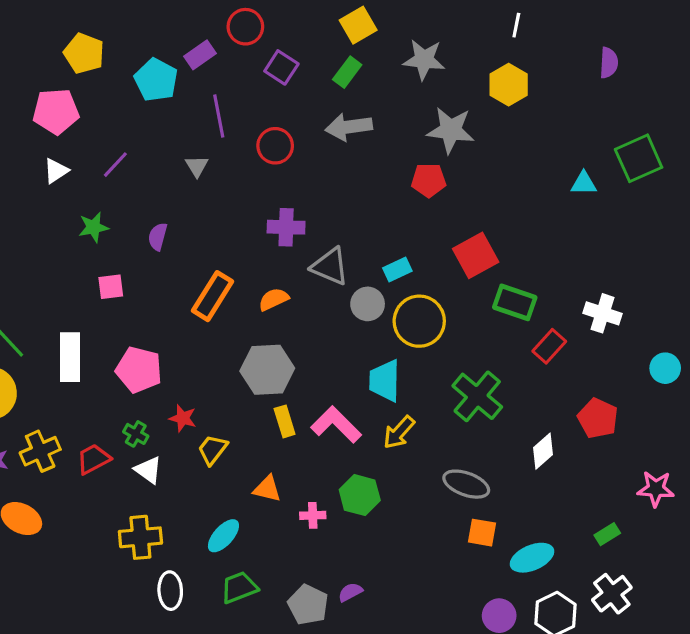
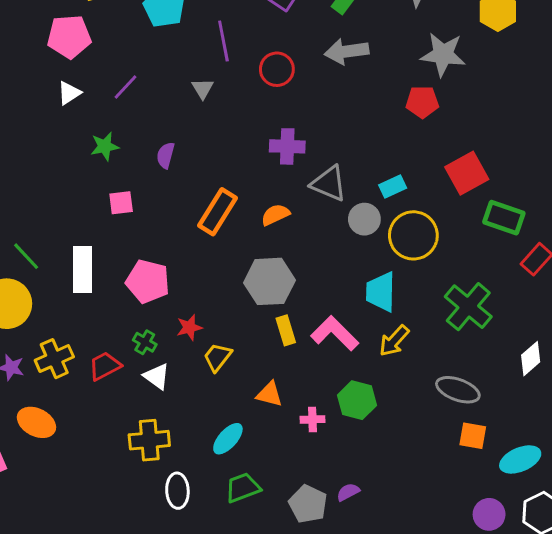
red star: (183, 418) -> (189, 327), turned -30

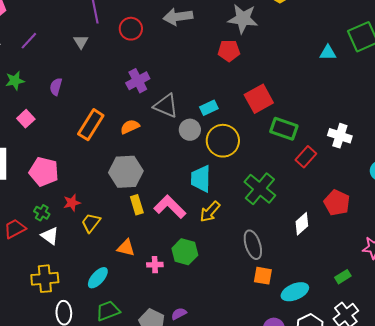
purple cross: (287, 146) -> (138, 81), turned -30
pink square: (121, 203) -> (26, 119), turned -36
gray ellipse: (458, 390) -> (253, 245), turned 52

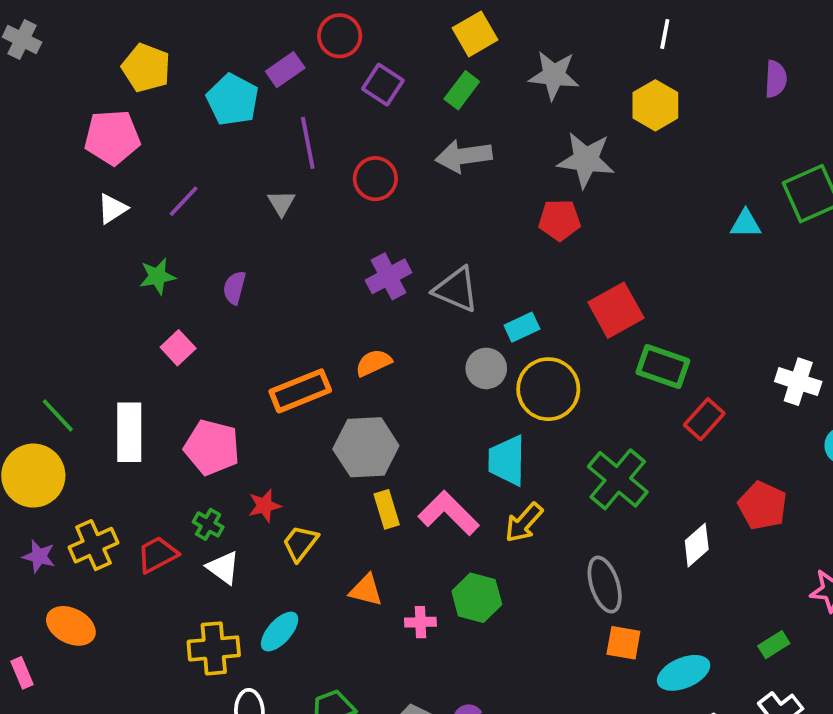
gray triangle: (166, 106) -> (456, 289), moved
orange rectangle: (91, 125) -> (300, 391), moved, turned 36
white cross: (340, 136) -> (798, 382), moved
cyan ellipse: (98, 278) -> (280, 632), moved

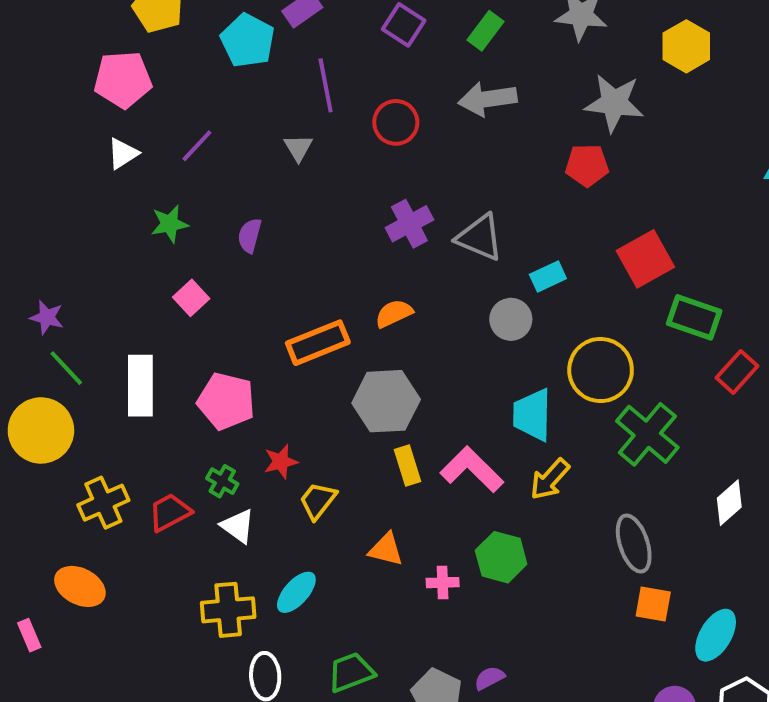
yellow circle: (548, 389) -> (601, 370), moved
purple star: (39, 556) -> (47, 317), moved
cyan ellipse: (684, 673) -> (716, 635), turned -36

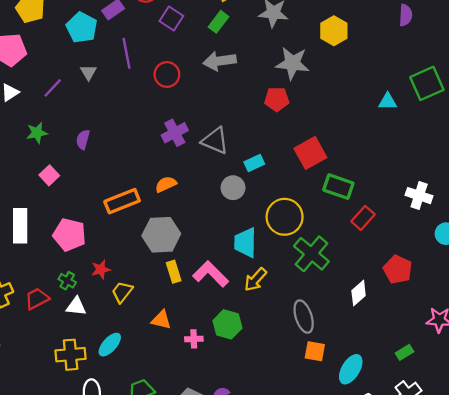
gray triangle: (298, 148) -> (88, 72), moved
white triangle: (238, 526) -> (76, 306), turned -30

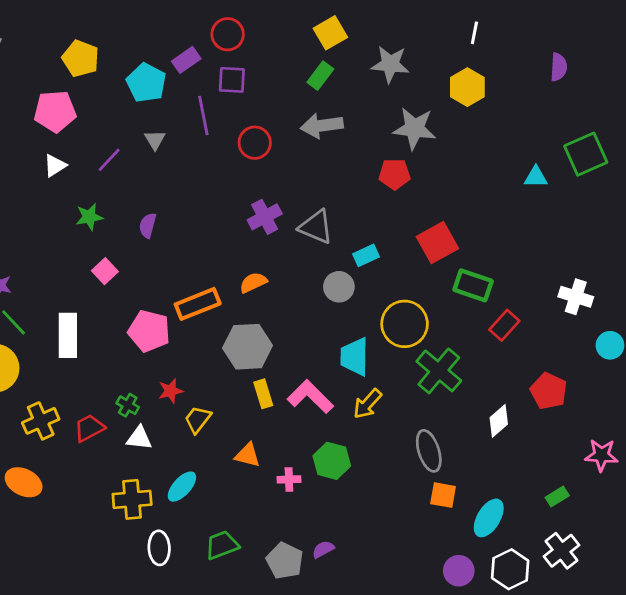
purple square: (171, 18) -> (232, 80), moved, turned -30
pink pentagon: (69, 235) -> (149, 331), moved

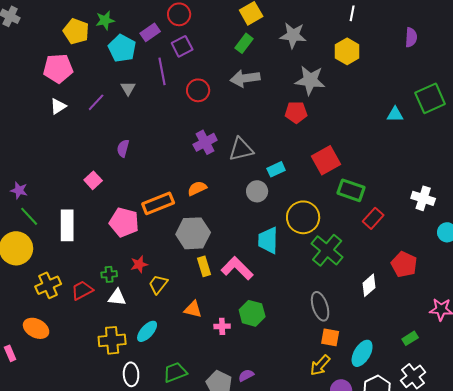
purple square: (232, 80) -> (182, 46), turned -30
green star: (89, 217) -> (105, 20), moved
gray triangle: (316, 227) -> (241, 149), turned -36
yellow arrow: (367, 404) -> (320, 365), moved
green cross: (128, 405) -> (109, 274), turned -35

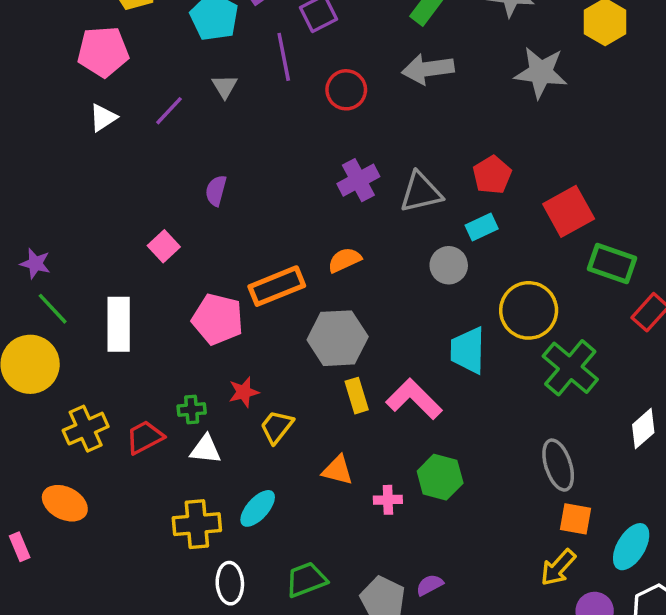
red pentagon: (296, 112) -> (492, 175), moved, turned -30

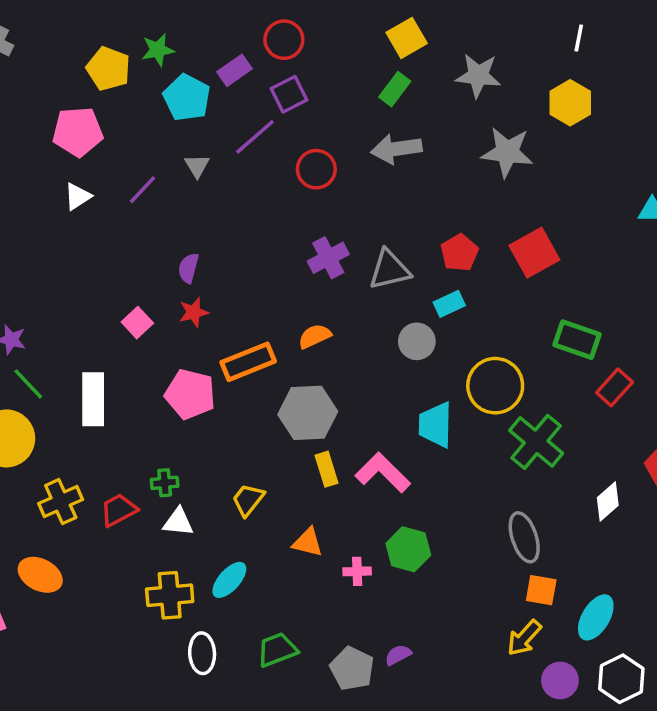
purple line: (284, 57) -> (255, 137), turned 60
red square: (569, 211) -> (534, 253), moved
red star: (244, 392) -> (194, 312), moved

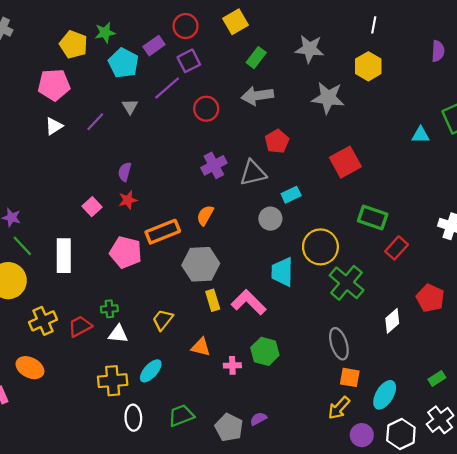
yellow square: (407, 38) -> (236, 22), moved
red pentagon: (459, 253) -> (277, 141), moved
orange semicircle: (315, 336) -> (205, 215), turned -36

